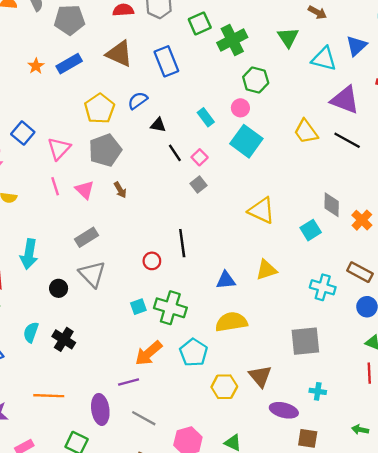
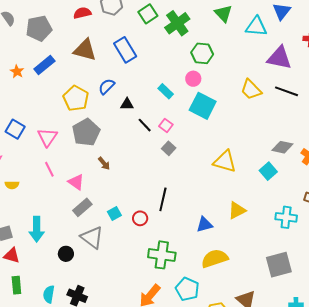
pink triangle: (85, 190) -> (76, 182), moved
gray diamond: (332, 205) -> (282, 147), turned -70
black line: (182, 243) -> (163, 199), turned 30
cyan square: (138, 307) -> (114, 214), moved

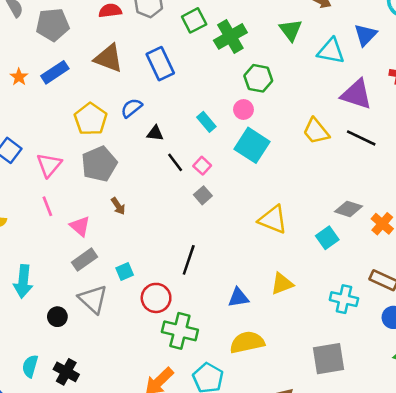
red circle: (140, 218) -> (156, 298), moved, size x1.5

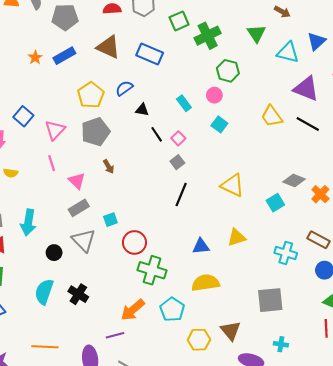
blue rectangle: (160, 64) -> (150, 54), turned -45
cyan square: (252, 145) -> (219, 124), size x0.6
black line: (189, 260) -> (181, 195), moved
cyan semicircle: (30, 366) -> (44, 292), moved, size x1.4
black cross: (66, 372) -> (78, 294), moved

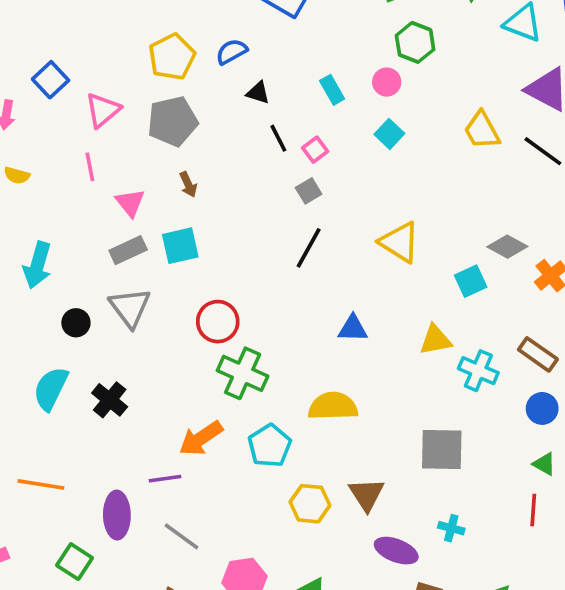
cyan square: (110, 220) -> (180, 246), moved, size x1.5
yellow triangle: (237, 237) -> (435, 340), moved
blue triangle: (201, 246) -> (353, 328), moved

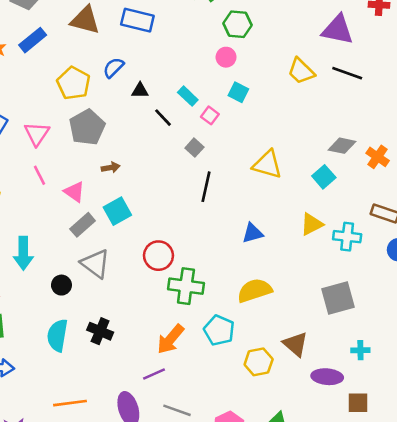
cyan rectangle: (332, 90) -> (188, 96), moved
pink square: (315, 150) -> (210, 115), moved
brown arrow: (188, 184) -> (111, 167), turned -60

